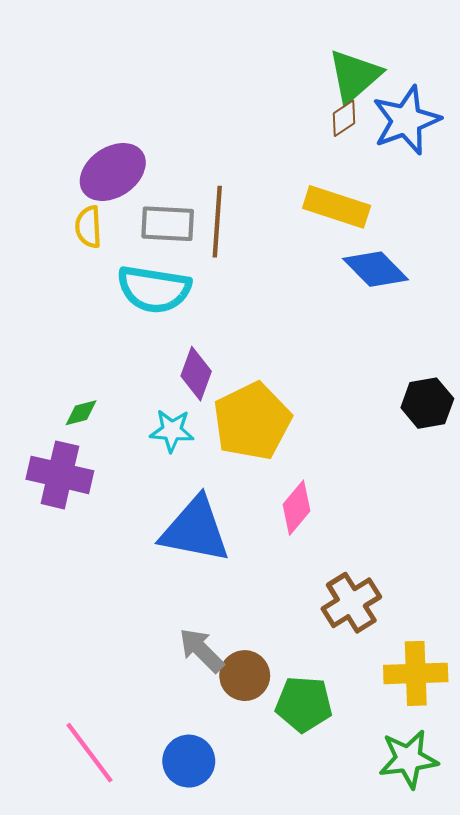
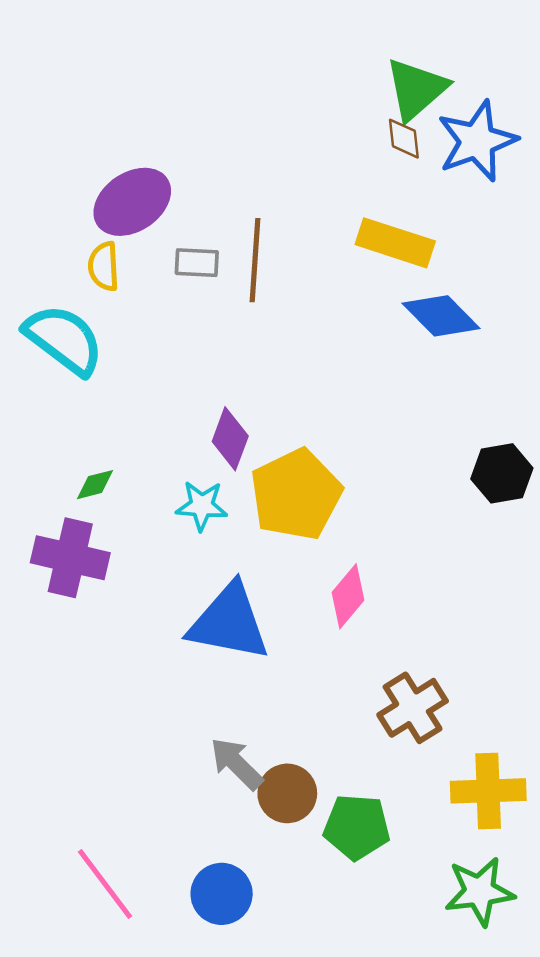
brown diamond: (344, 118) -> (404, 139), turned -63
gray rectangle: (168, 224) -> (197, 263), size x0.7
cyan semicircle: (154, 289) -> (64, 339), moved, turned -152

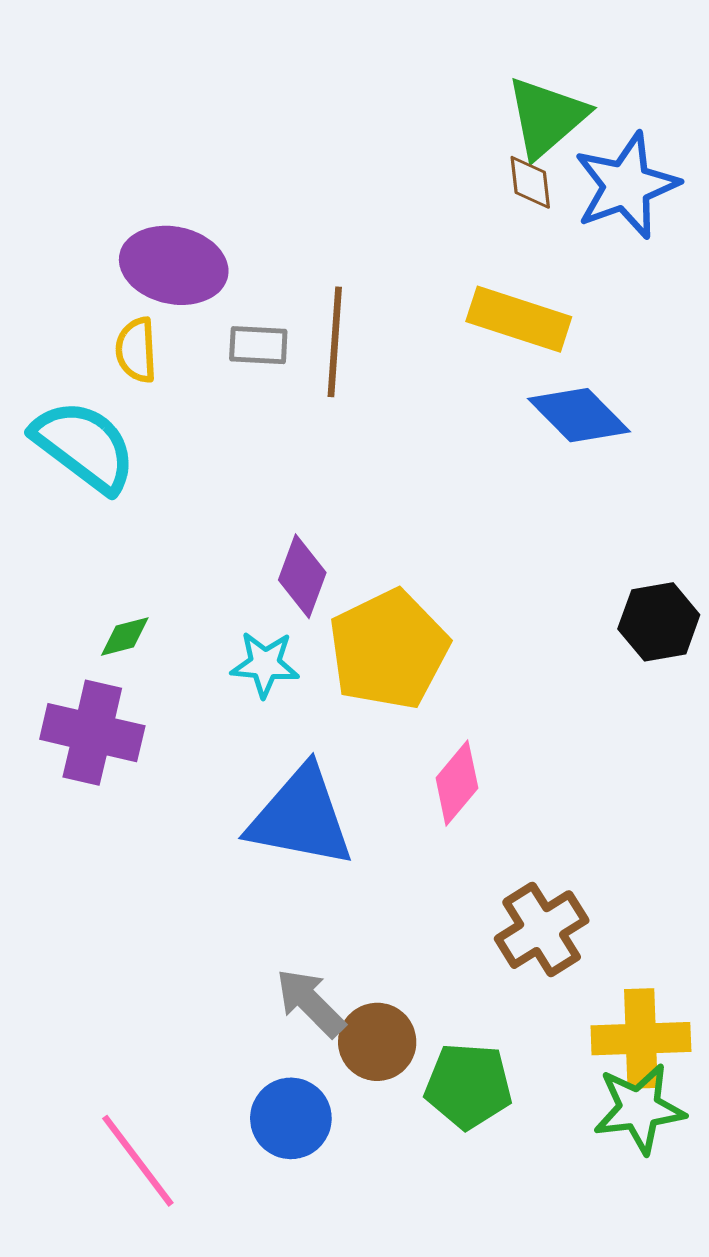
purple ellipse: (132, 202) -> (174, 265), turned 46
green star: (480, 891) -> (639, 1109), moved
blue circle: (222, 894) -> (291, 1118), moved

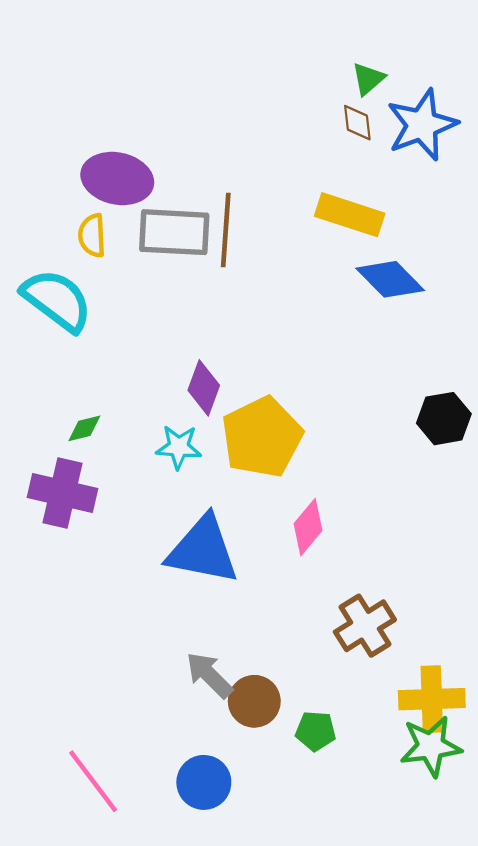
green triangle: (546, 117) -> (368, 79), size x0.6
gray rectangle: (258, 345) -> (174, 232), size x1.8
green pentagon: (468, 1086) -> (316, 731), size x0.7
blue circle: (291, 1118) -> (204, 782), moved

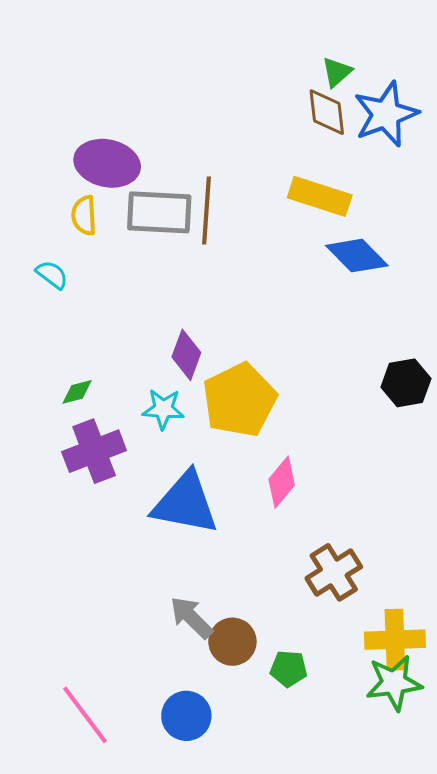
brown diamond: (357, 123) -> (327, 112), size x1.4
cyan semicircle: (57, 300) -> (52, 275), size x0.5
purple cross: (62, 493) -> (94, 451), moved, turned -34

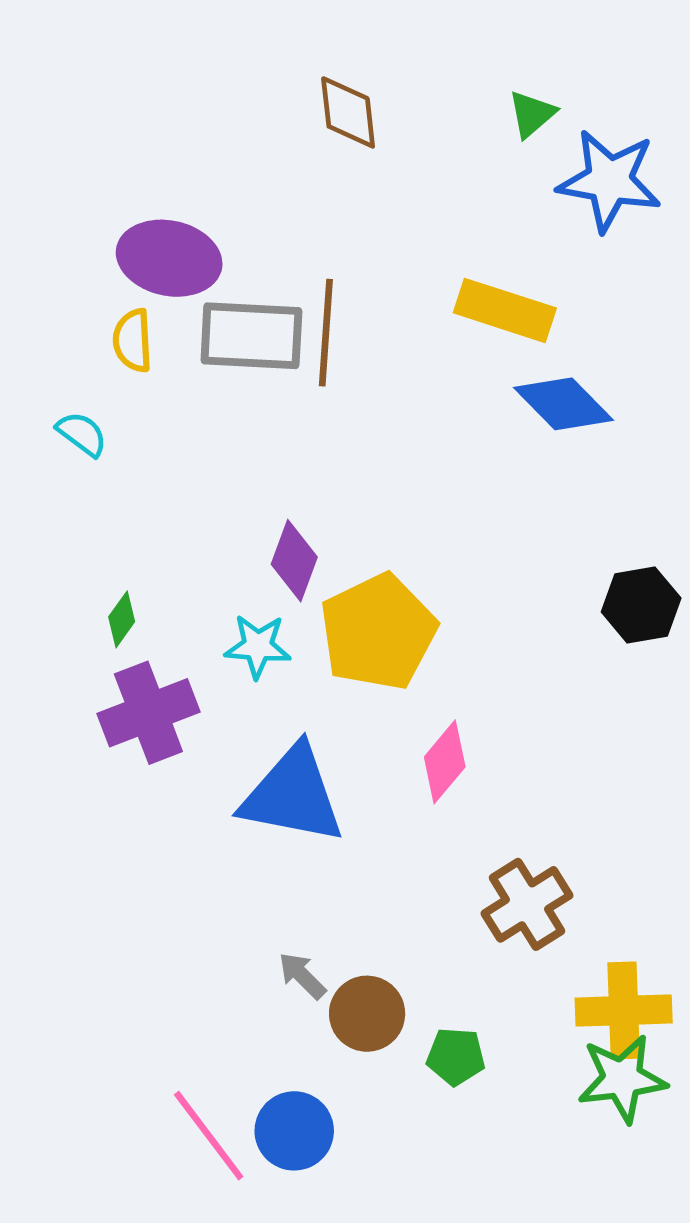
brown diamond: (327, 112) -> (348, 112), moved
blue star: (386, 114) -> (609, 181), turned 30
green diamond: (77, 392) -> (122, 619), turned -40
gray arrow: (191, 618) -> (302, 976), size x0.7
pink line: (85, 715) -> (209, 1136), moved

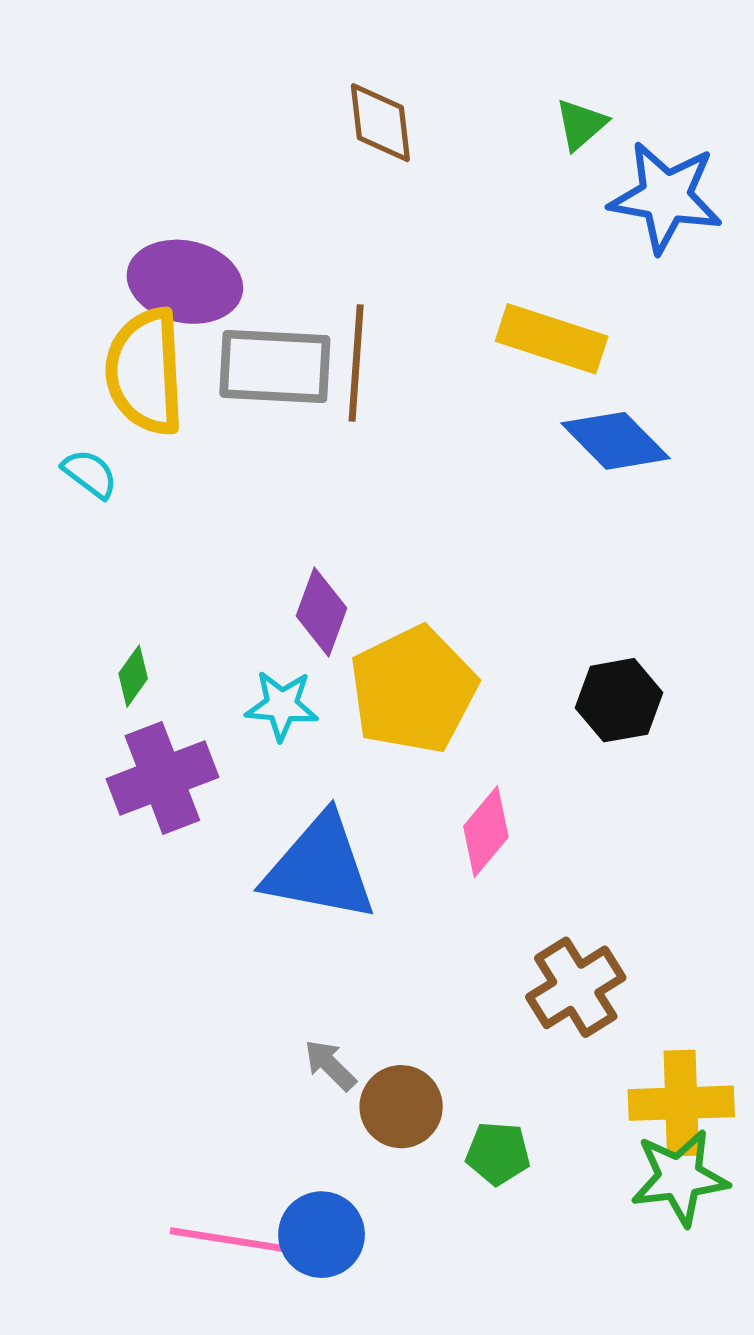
yellow semicircle: (133, 341) -> (145, 372), size x1.8
black hexagon: (641, 605) -> (619, 700), moved
pink line: (209, 1136) -> (228, 1240), turned -44

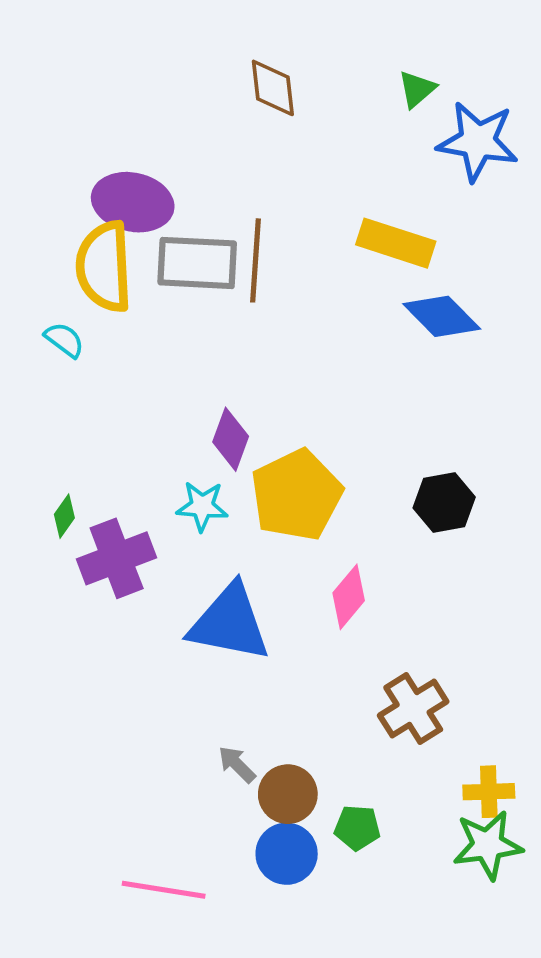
green diamond: (133, 676) -> (64, 516), moved
yellow cross: (681, 1103) -> (489, 792), size x0.7
blue circle: (322, 1235) -> (287, 854), moved

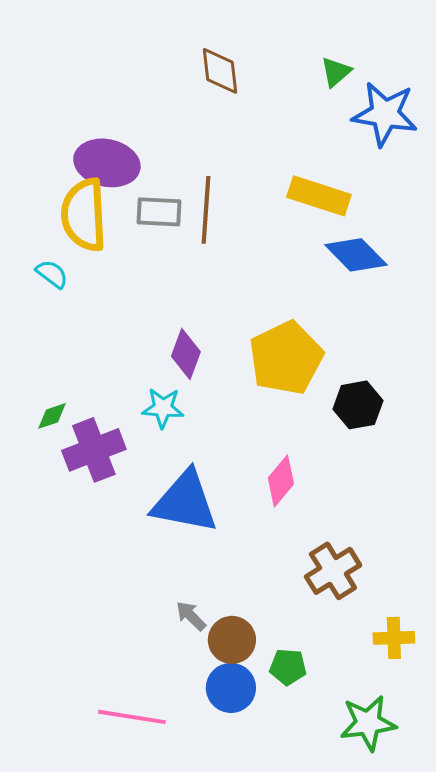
gray rectangle: (197, 263) -> (159, 212), size x0.7
yellow pentagon: (296, 495) -> (286, 358), moved
green diamond: (64, 516) -> (52, 416), turned 36
green star: (488, 845) -> (368, 723), moved

